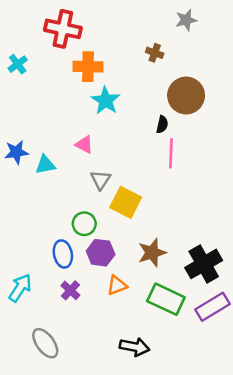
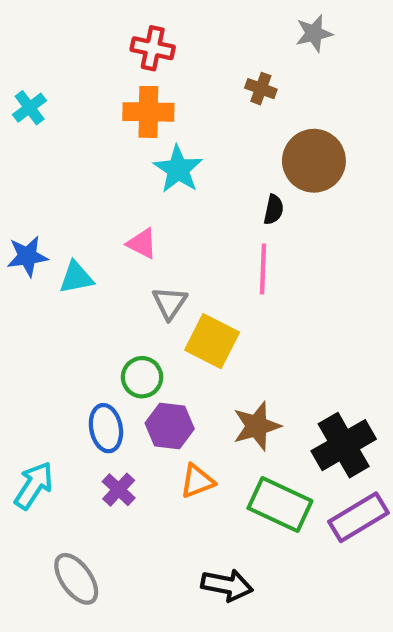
red cross: (63, 29) -> (153, 48), moved, size x0.7
pink line: (171, 153) -> (263, 269), moved

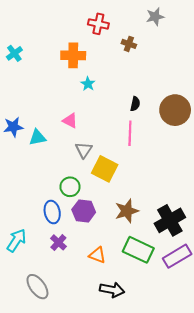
red cross: (153, 48) -> (98, 24), moved
brown circle: (314, 161) -> (175, 110), moved
cyan star: (178, 169) -> (88, 84), size x0.6
orange triangle: (197, 481) -> (97, 255), moved, turned 42

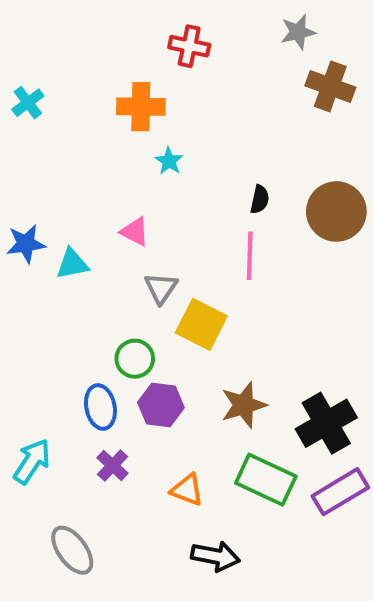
brown cross: (129, 44) -> (330, 86), moved, size x1.6

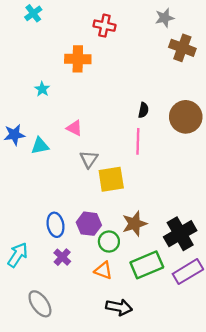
cyan cross: (28, 103) -> (33, 13), moved
cyan star: (169, 161) -> (42, 89), moved
yellow square: (201, 324) -> (111, 179), turned -36
green circle: (135, 359) -> (109, 241), moved
green rectangle: (266, 480) -> (147, 265), turned -48

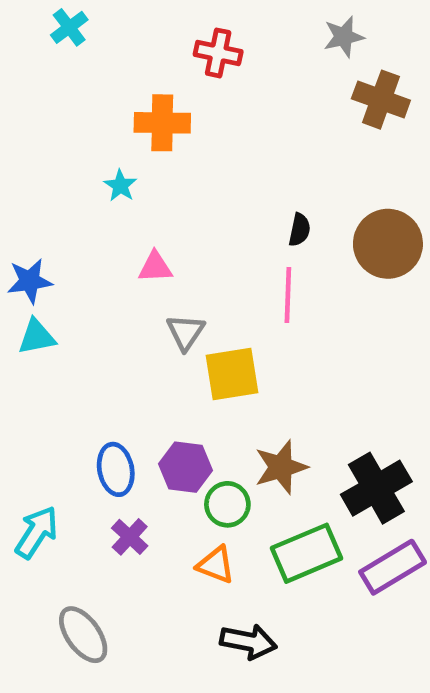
cyan star: (42, 89) -> (120, 186), moved
pink triangle: (74, 128) -> (155, 267), turned -30
cyan triangle: (40, 146) -> (37, 337), moved

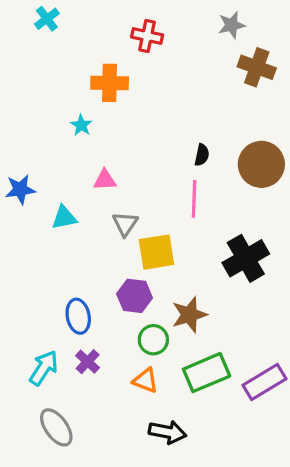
cyan triangle: (37, 337) -> (64, 218), moved
purple hexagon: (186, 467) -> (135, 296), moved
black cross: (376, 488) -> (246, 258), moved
cyan arrow: (37, 532) -> (44, 368), moved

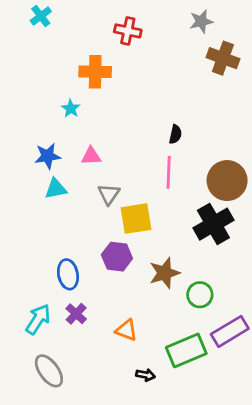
brown circle: (261, 164) -> (227, 181), moved
blue star: (20, 189) -> (48, 156), moved
green circle: (153, 340) -> (200, 295), moved
green rectangle: (207, 373) -> (186, 350), moved
black arrow: (167, 432) -> (145, 375), size x0.6

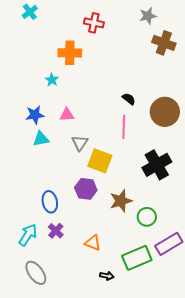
black semicircle: (175, 134) -> (129, 99), turned -64
brown circle: (227, 181) -> (165, 112), moved
yellow square: (136, 219) -> (100, 161), turned 30

